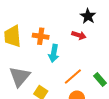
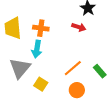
cyan arrow: (54, 53) -> (37, 49), moved

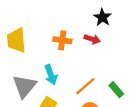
orange cross: (41, 28) -> (62, 40), moved
cyan arrow: (37, 49) -> (51, 75), moved, turned -30

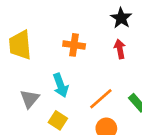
red arrow: (92, 39) -> (120, 49), moved, turned -119
gray triangle: (24, 86) -> (30, 99), size x0.7

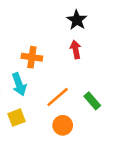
orange cross: (74, 45) -> (32, 57), moved
yellow square: (58, 120) -> (16, 118), turned 36

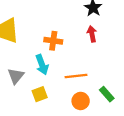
orange line: (58, 97) -> (76, 76), turned 35
green rectangle: (92, 101) -> (107, 94), moved

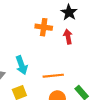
orange cross: (53, 41) -> (44, 27), moved

